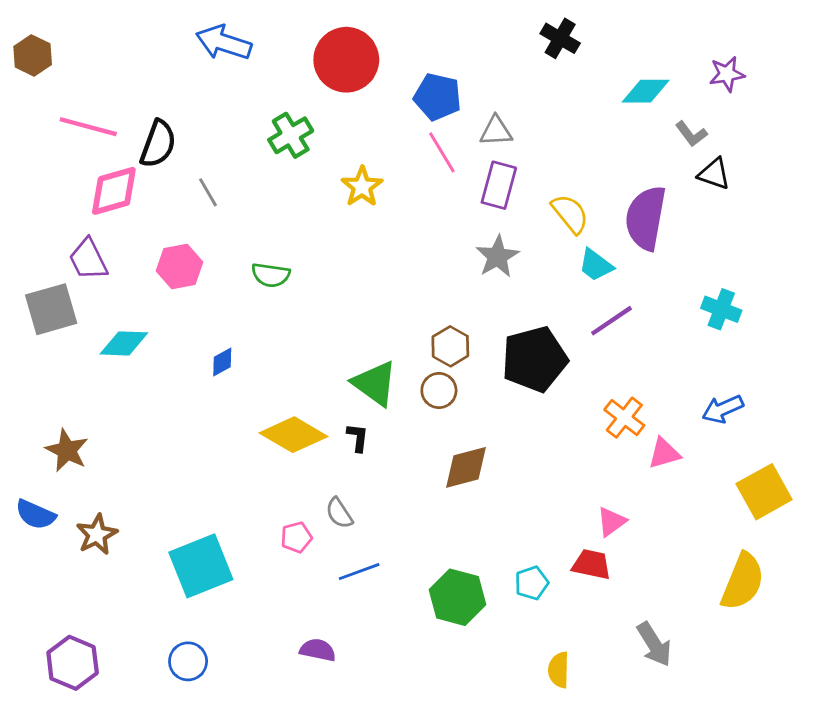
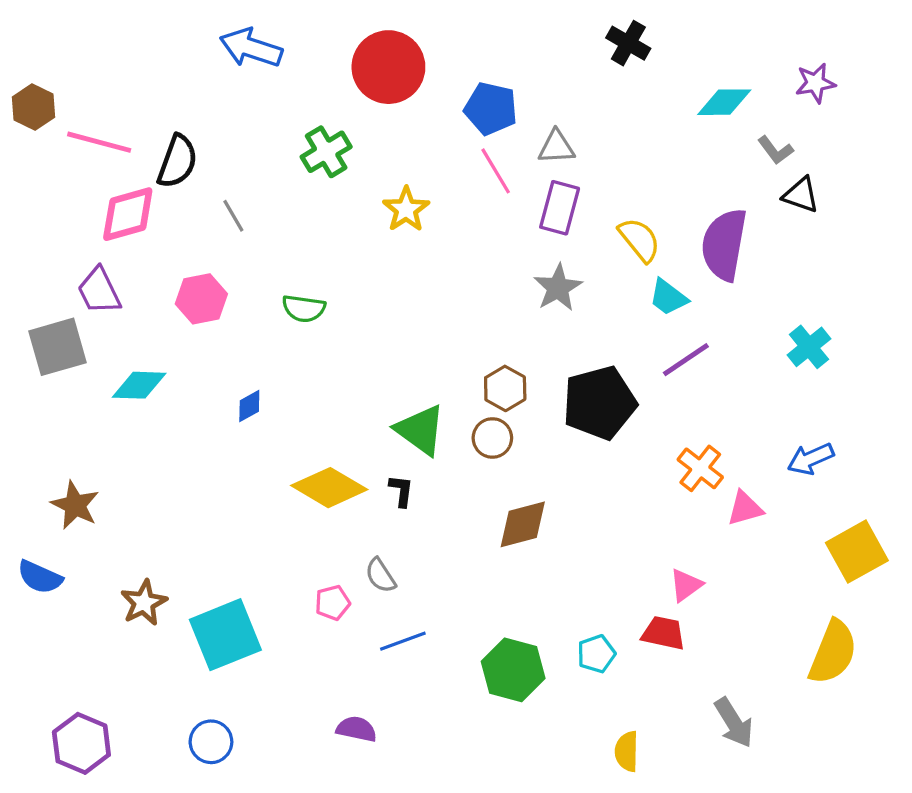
brown hexagon: (33, 55) -> (34, 107), moved
cyan cross: (721, 309) -> (809, 347), turned 30
brown star: (97, 534) -> (144, 603), moved

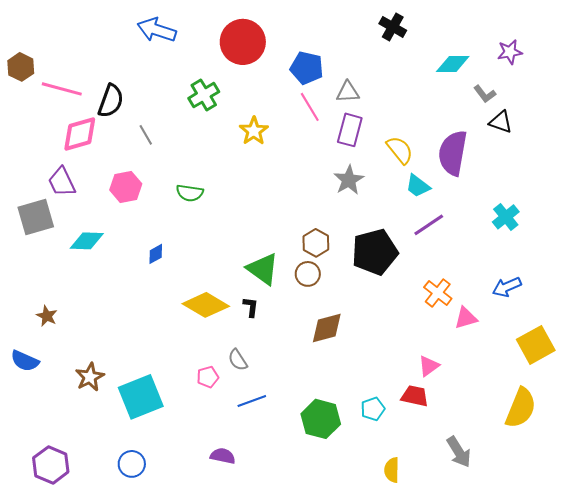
brown star: (75, 505) -> (47, 316), size x0.7

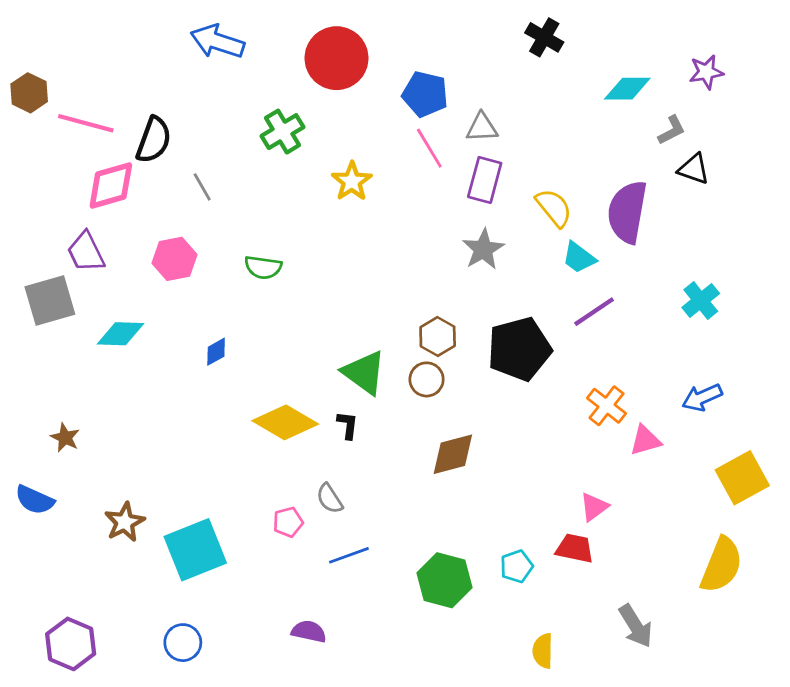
gray L-shape: (485, 94) -> (672, 130), turned -80

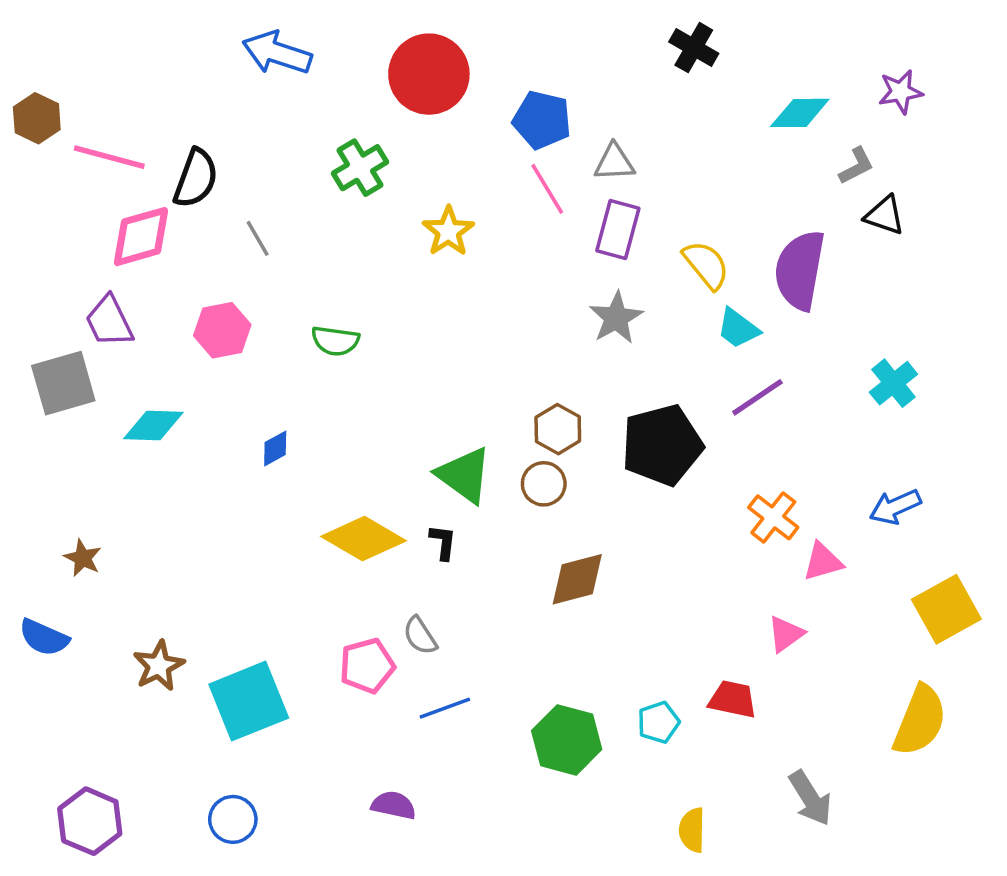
pink triangle: (594, 507) -> (786, 634), moved
pink pentagon: (288, 522) -> (367, 666), size x1.4

